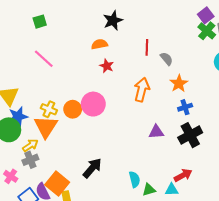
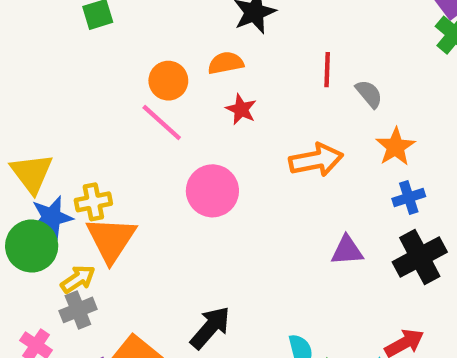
pink line: (44, 59) -> (162, 123), moved
orange arrow: (142, 90) -> (316, 160), turned 65
yellow cross: (49, 109) -> (93, 202), moved, turned -35
orange circle: (73, 109) -> (168, 81), moved

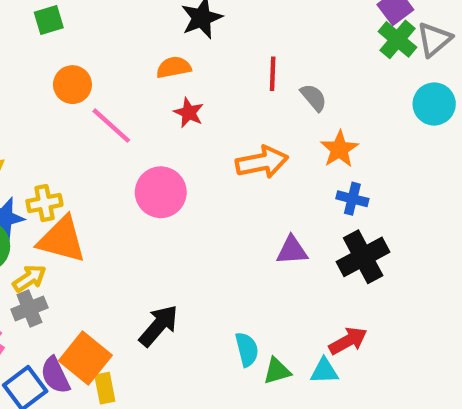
orange circle: (168, 81) -> (72, 85), moved
blue cross: (409, 197) -> (352, 199), turned 32
orange triangle: (111, 239) -> (62, 240), turned -48

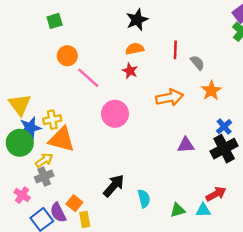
orange semicircle: (174, 67) -> (135, 49), moved
blue cross: (352, 199) -> (224, 127), moved, turned 35
cyan semicircle: (247, 349) -> (144, 199), moved
orange square: (85, 358) -> (74, 203), size x0.6

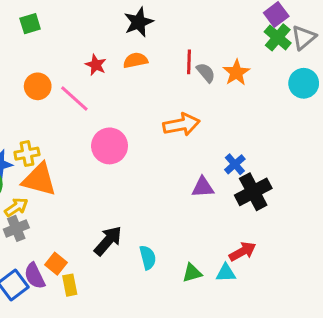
orange circle: (67, 56) -> (38, 86), moved
gray semicircle: (197, 63) -> (206, 73), moved
red star: (130, 71) -> (96, 65), moved
orange star: (211, 91) -> (236, 73), moved
blue cross: (224, 127) -> (235, 164), moved

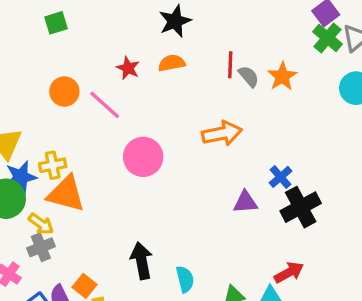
yellow arrow: (16, 207) -> (41, 224), turned 70
black arrow: (108, 241) -> (141, 261), turned -52

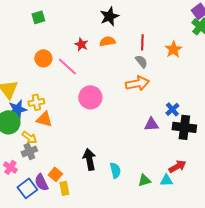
gray semicircle: (249, 76) -> (141, 61), moved
orange triangle: (66, 194) -> (44, 119), size x0.7
black cross: (301, 207) -> (184, 127), turned 35

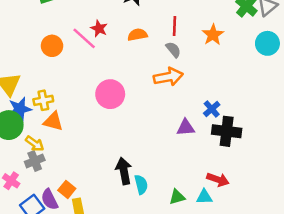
orange semicircle: (107, 41) -> (137, 35), moved
pink line: (67, 66) -> (84, 38), moved
black arrow: (89, 159) -> (124, 171), moved
red arrow: (177, 166) -> (218, 180), turned 48

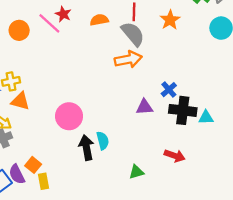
gray semicircle: (173, 50) -> (133, 34), size x1.6
pink circle: (110, 94) -> (69, 116), moved
cyan semicircle: (141, 185) -> (103, 141), moved
cyan triangle: (204, 197) -> (206, 117), moved

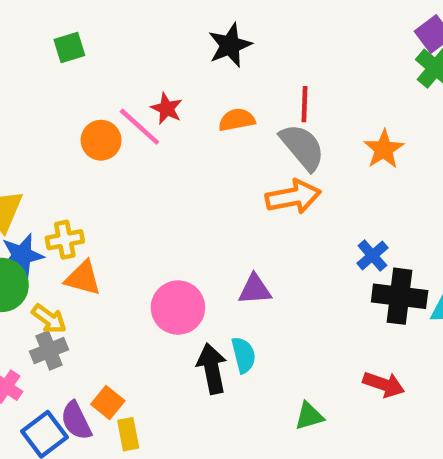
orange star: (170, 20) -> (384, 149), moved
orange circle: (19, 30) -> (101, 140), moved
purple triangle: (144, 107) -> (255, 289), moved

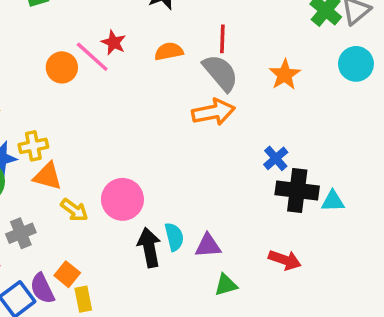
purple triangle: (255, 289) -> (208, 246), moved
yellow arrow: (49, 319) -> (74, 210), moved

